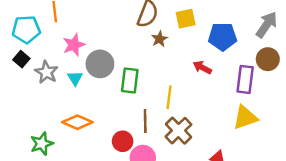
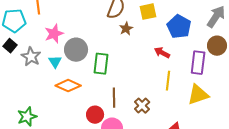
blue pentagon: (223, 37) -> (179, 27), turned 30
yellow line: (169, 97) -> (168, 81), moved
orange diamond: (77, 122) -> (68, 86), moved
brown cross: (179, 131) -> (142, 106), size x0.7

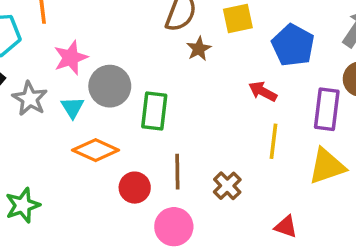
red circle: (95, 115) -> (135, 188), moved

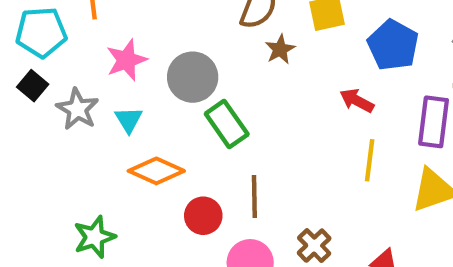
gray circle: (110, 86) -> (193, 77), moved
green rectangle: (154, 111) -> (227, 124), turned -42
brown cross: (227, 186) -> (314, 246), moved
green star: (23, 205) -> (94, 237), moved

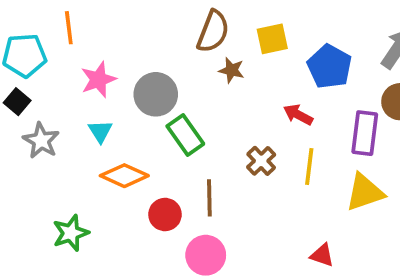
brown star: (280, 49) -> (232, 70), turned -30
gray star: (77, 109) -> (41, 141), moved
brown cross: (314, 246) -> (261, 161), moved

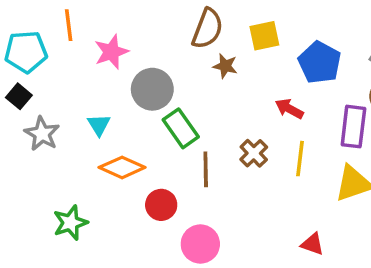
pink star: (98, 80) -> (111, 52), moved
brown line: (209, 198) -> (206, 169), moved

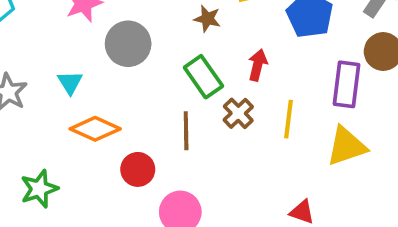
red arrow: (289, 109) -> (258, 65), moved, turned 76
green rectangle: (181, 128) -> (203, 77), moved

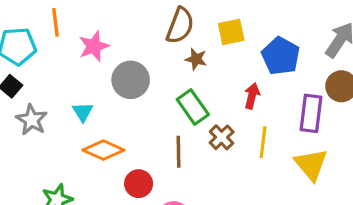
red arrow: (258, 65) -> (252, 96), moved
yellow triangle: (346, 146) -> (311, 164), turned -51

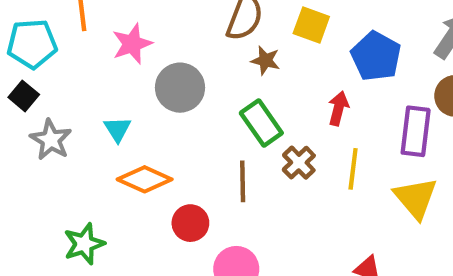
yellow square: (231, 32) -> (311, 25), turned 32

